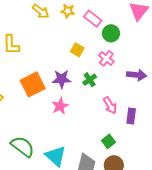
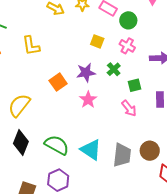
orange square: (33, 84) -> (58, 82), size x0.7
pink arrow: (110, 105) -> (129, 108), moved
green square: (108, 141) -> (134, 85), moved, turned 32

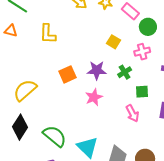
pink cross: (127, 46) -> (142, 52), turned 35

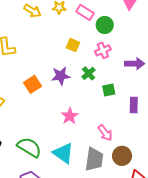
pink star: (94, 97) -> (70, 116), moved
pink arrow: (132, 113) -> (105, 133), moved

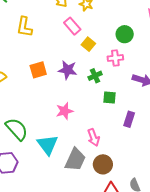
pink rectangle: (85, 12) -> (72, 26), moved

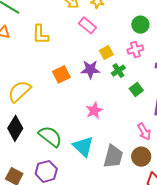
yellow square: (88, 44) -> (106, 52), moved, turned 32
green square: (109, 98) -> (136, 90), turned -32
pink arrow: (93, 137) -> (144, 132), moved

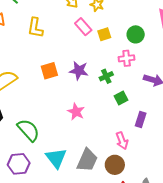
yellow square: (106, 52) -> (104, 34), moved
pink star: (94, 110) -> (76, 112), turned -30
cyan triangle: (83, 146) -> (56, 158), moved

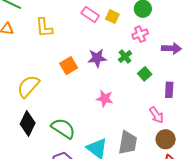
yellow square: (104, 34) -> (112, 17), turned -32
brown circle: (115, 165) -> (166, 139), moved

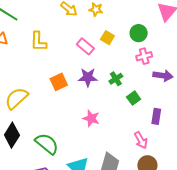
pink rectangle: (90, 14) -> (85, 46), moved
pink cross: (140, 34) -> (144, 56), moved

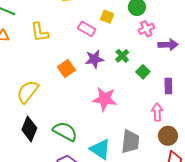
pink star: (91, 118) -> (105, 99), size x1.4
pink arrow: (141, 140) -> (157, 112), turned -144

